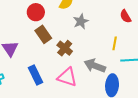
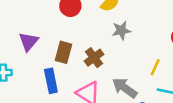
brown rectangle: (43, 34) -> (64, 52), moved, turned 36

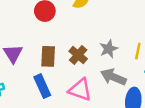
gray star: (121, 30) -> (109, 49), moved

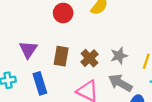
blue rectangle: (42, 86) -> (40, 83), moved

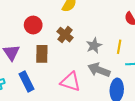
red circle: (63, 13) -> (33, 25), moved
brown cross: (90, 58) -> (65, 35), moved

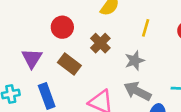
yellow line: (119, 47) -> (146, 28), moved
brown rectangle: (42, 54) -> (69, 64), turned -60

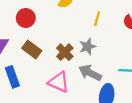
brown cross: (100, 43) -> (65, 52), moved

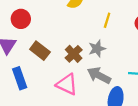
red circle: (26, 18) -> (21, 19), moved

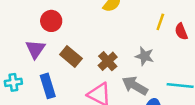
yellow line: (107, 20) -> (160, 22), moved
gray star: (97, 49) -> (145, 56), moved, turned 30

